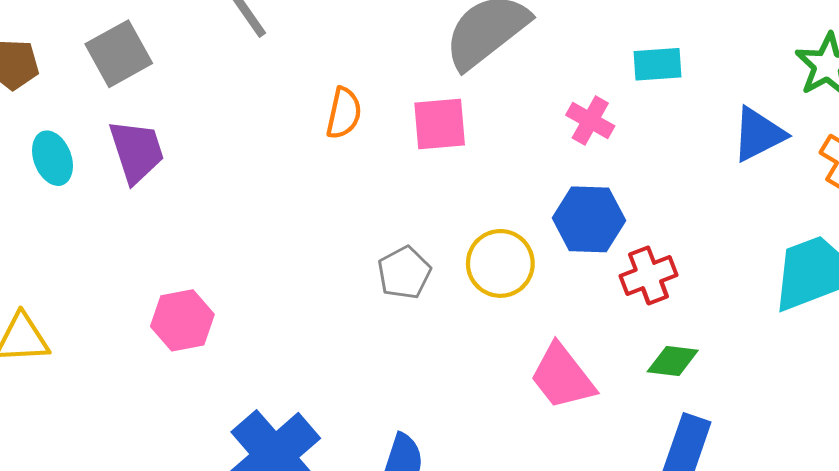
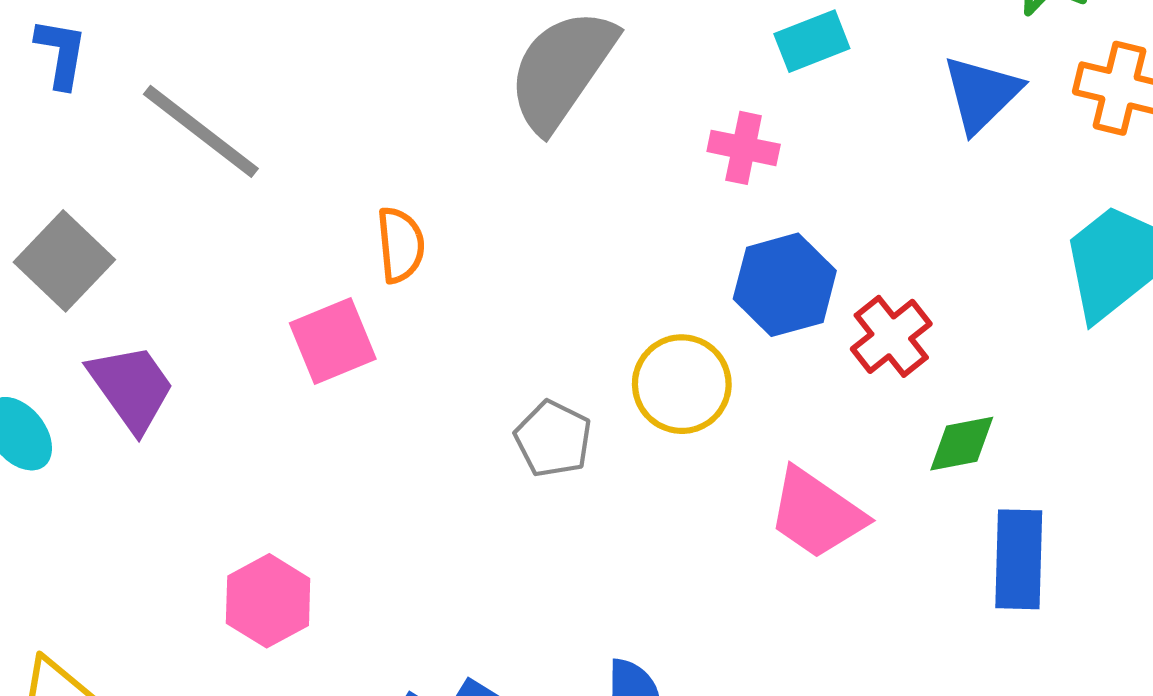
pink square: (440, 124) -> (333, 341), moved

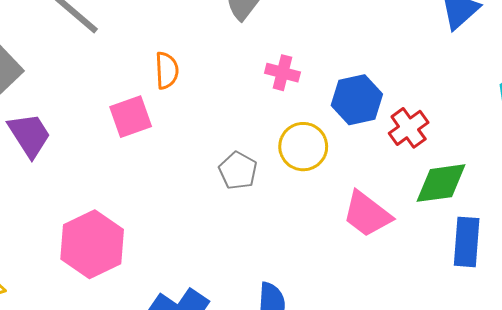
pink cross: (744, 148) -> (282, 73), moved
green diamond: (962, 444) -> (441, 183), size x1.5
pink hexagon: (268, 601) -> (92, 244), size x1.5

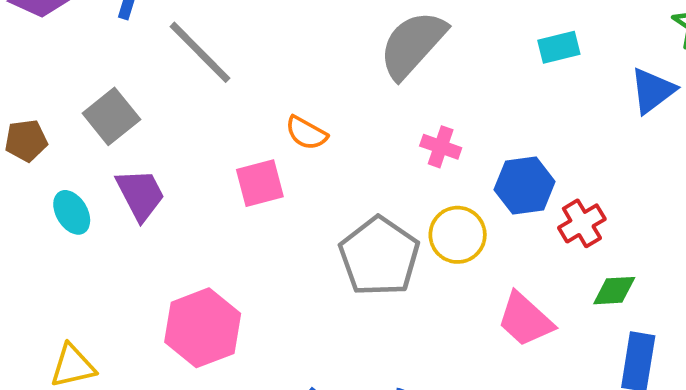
orange semicircle: (167, 70) -> (306, 133), turned 117
gray pentagon: (238, 171) -> (379, 256), size x1.8
green diamond: (441, 183) -> (614, 291), size x0.7

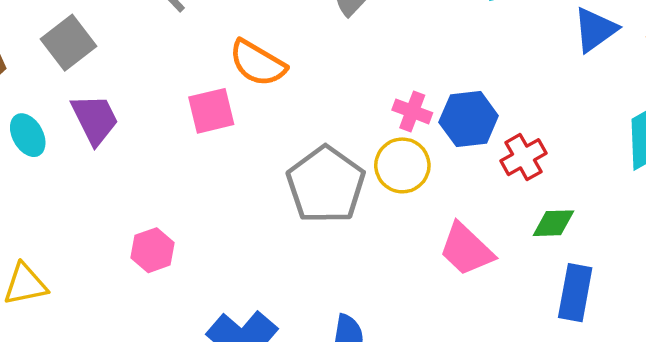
orange semicircle: (306, 133) -> (258, 63), size x1.4
pink cross: (441, 147) -> (412, 111), moved
pink hexagon: (203, 328) -> (152, 250), size x0.6

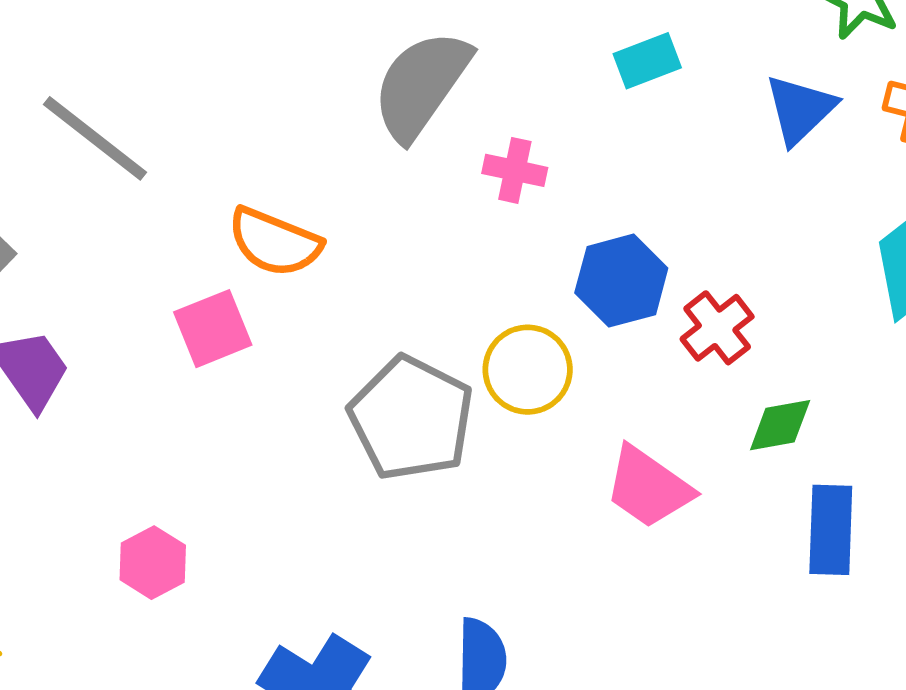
pink cross: (412, 111) -> (515, 170), moved

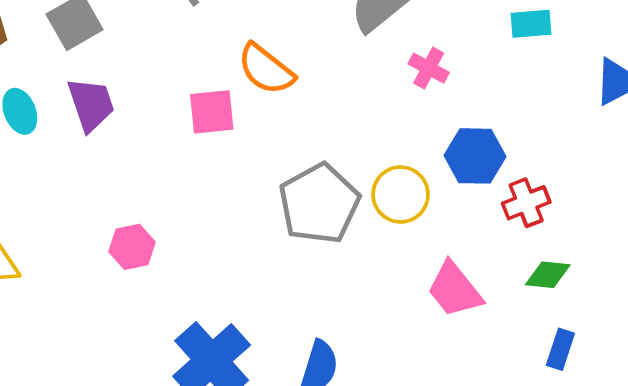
blue rectangle: (831, 530) -> (560, 349), size x0.7

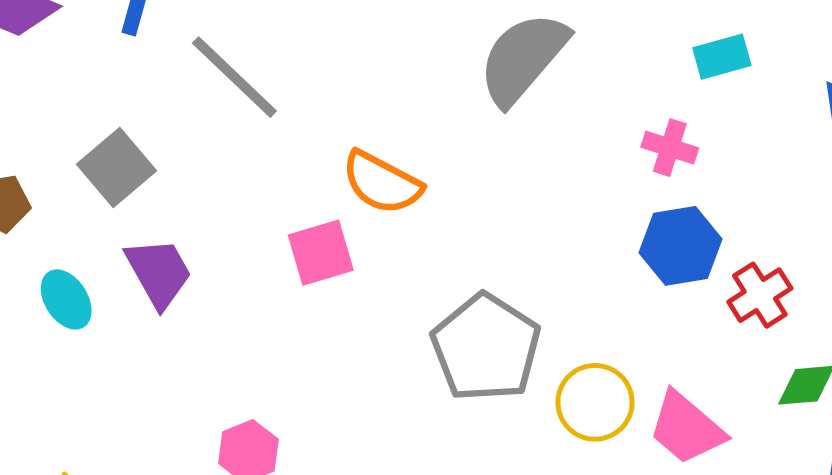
pink cross: (429, 68) -> (670, 148), moved
yellow circle: (401, 194) -> (595, 402), moved

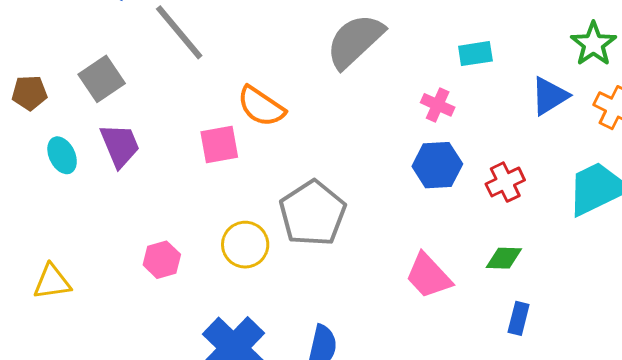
red cross: (760, 295) -> (505, 182), moved
yellow circle: (595, 402) -> (245, 245), moved

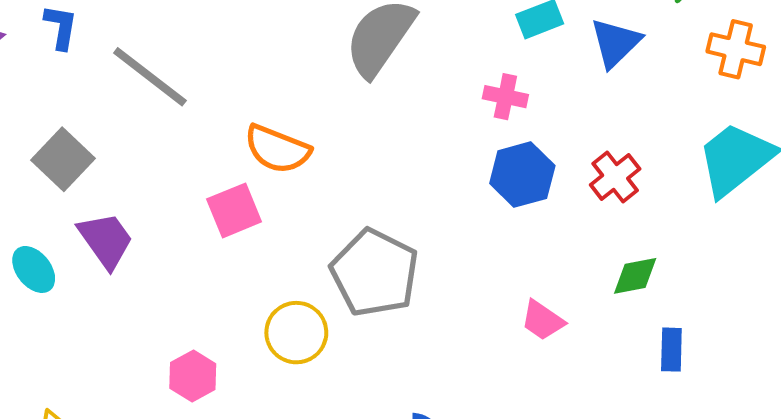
blue triangle: (550, 96) -> (615, 43), moved
pink trapezoid: (428, 276) -> (542, 320), size x0.7

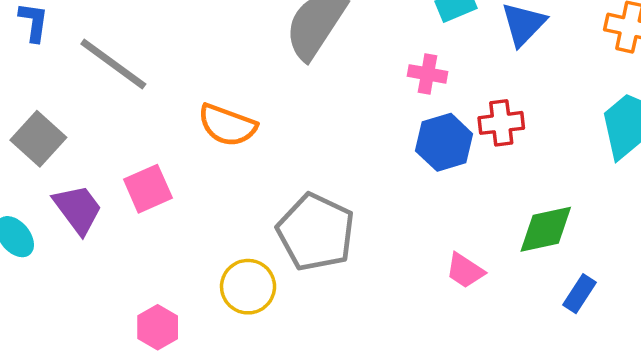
red cross: (615, 177) -> (501, 123), moved, turned 33
pink square: (234, 210) -> (148, 189), moved
green diamond: (635, 276) -> (546, 229), size x1.4
blue rectangle: (671, 350) -> (579, 294), turned 33

